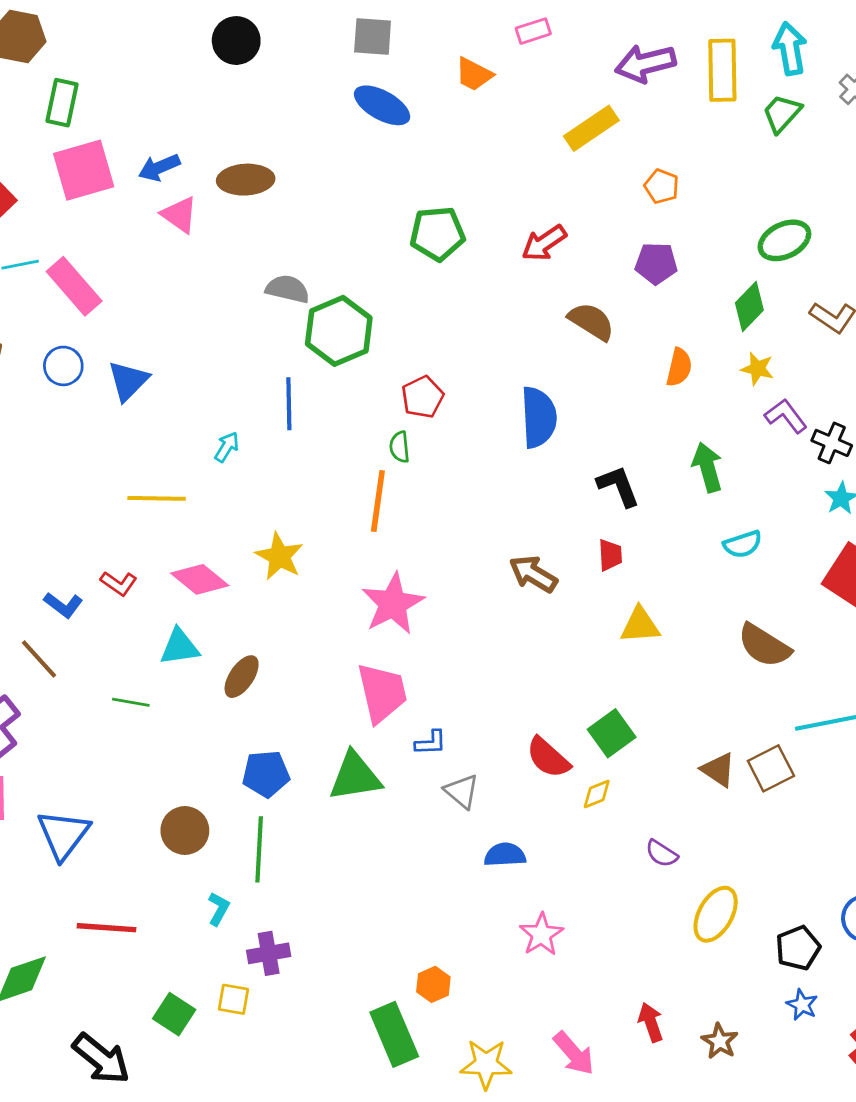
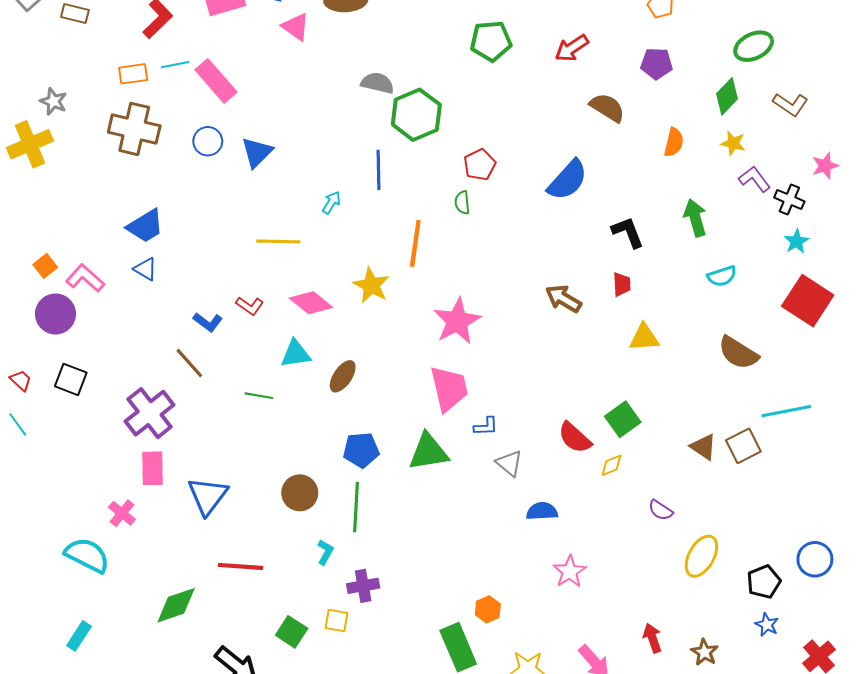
blue semicircle: (539, 417) -> (568, 180), turned 45
orange line: (378, 501) -> (415, 243), moved

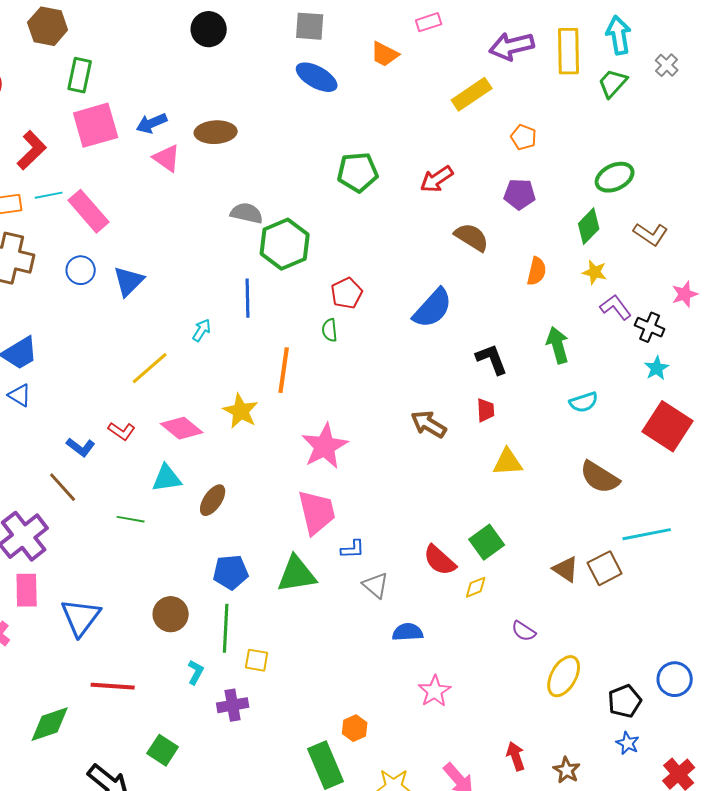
yellow line: (278, 241) -> (150, 368), turned -42
yellow square: (337, 621) -> (257, 660), moved

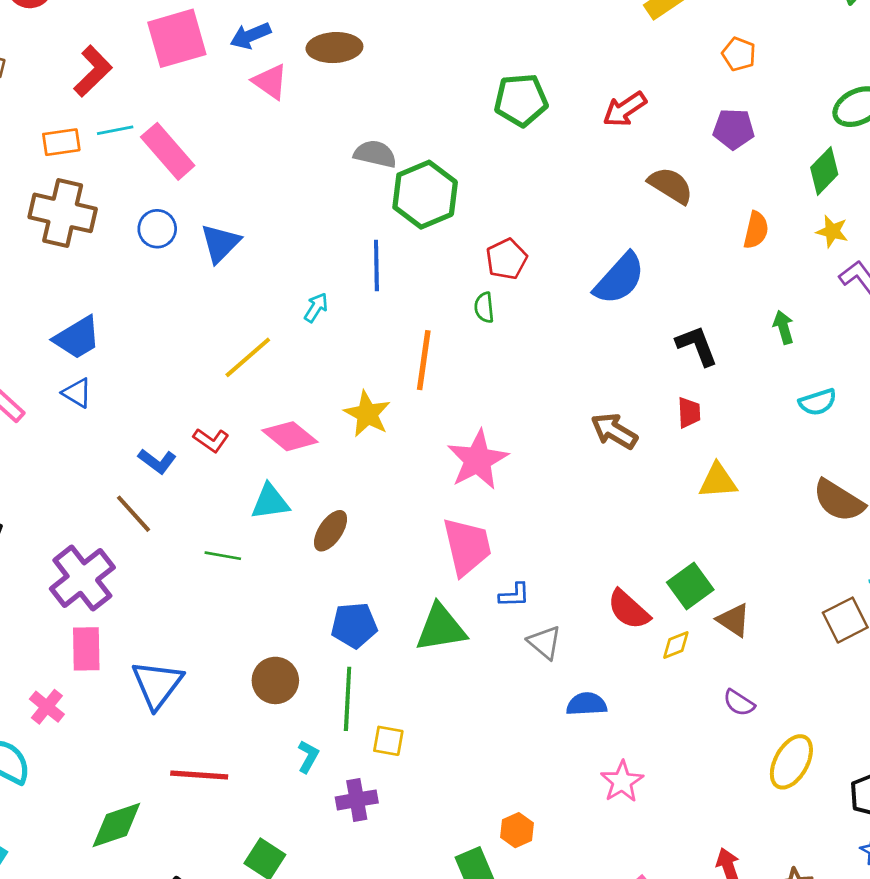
green arrow: (558, 345) -> (784, 327), size x0.7
brown triangle: (566, 569) -> (734, 620), moved

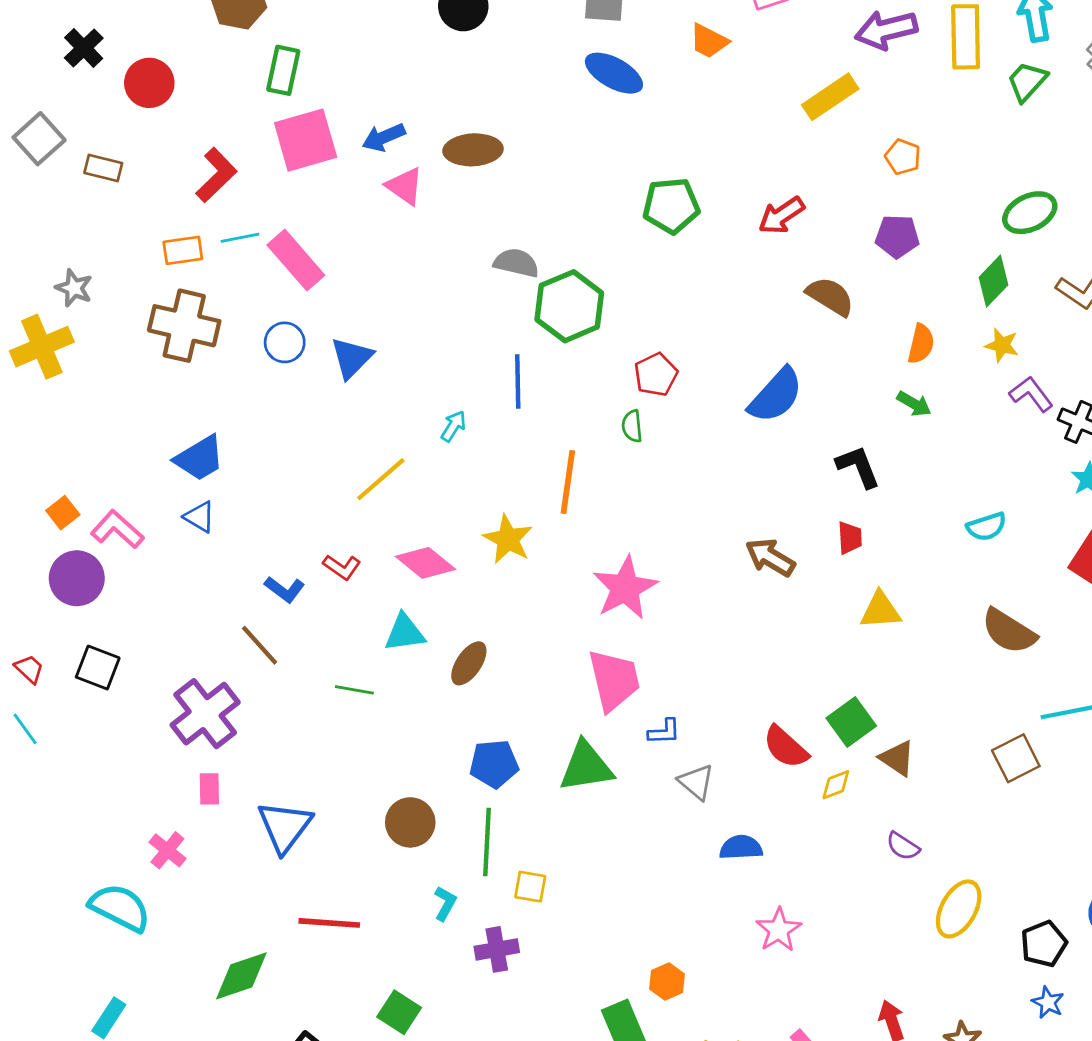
green arrow: (784, 327) -> (914, 404), moved, turned 136
pink rectangle: (86, 649) -> (209, 789), size x0.7

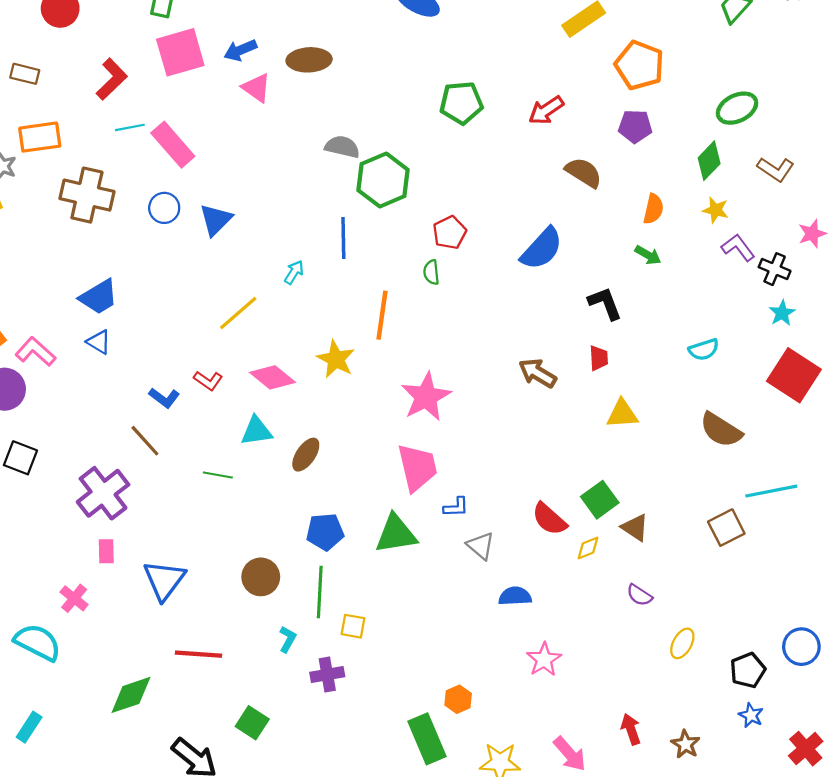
orange pentagon: (903, 157) -> (639, 65), size x1.8
orange rectangle: (183, 250) -> (40, 137), moved, size x1.4
yellow ellipse: (959, 909) -> (682, 643), size x0.7

